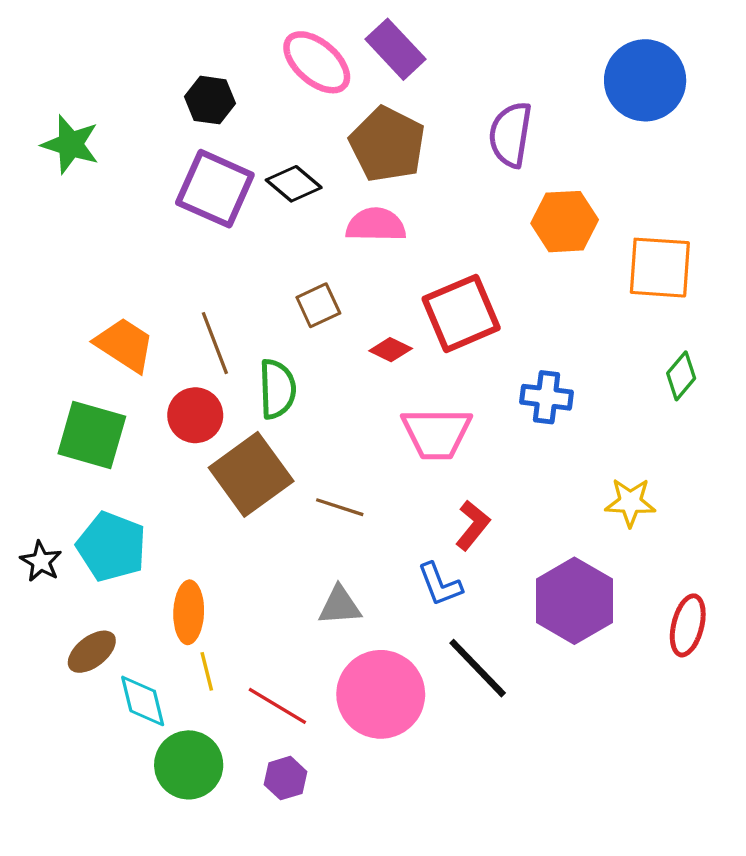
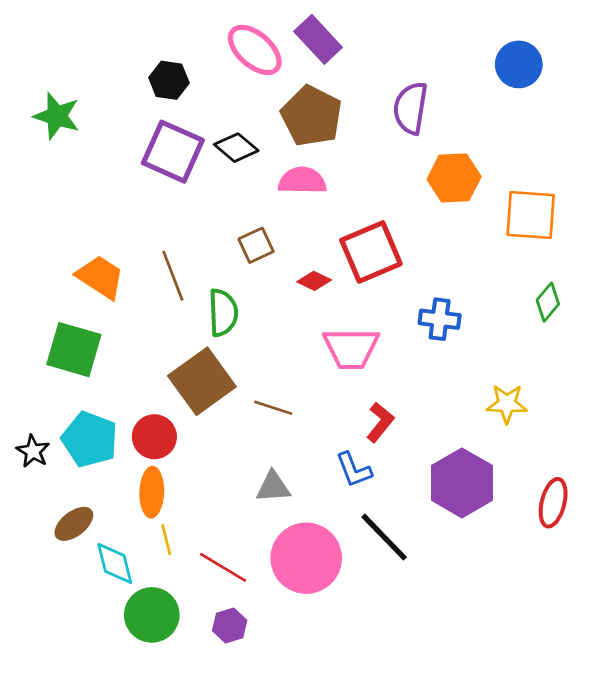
blue circle: (645, 80) -> (519, 64), size x0.7
red circle: (195, 415) -> (154, 437), moved

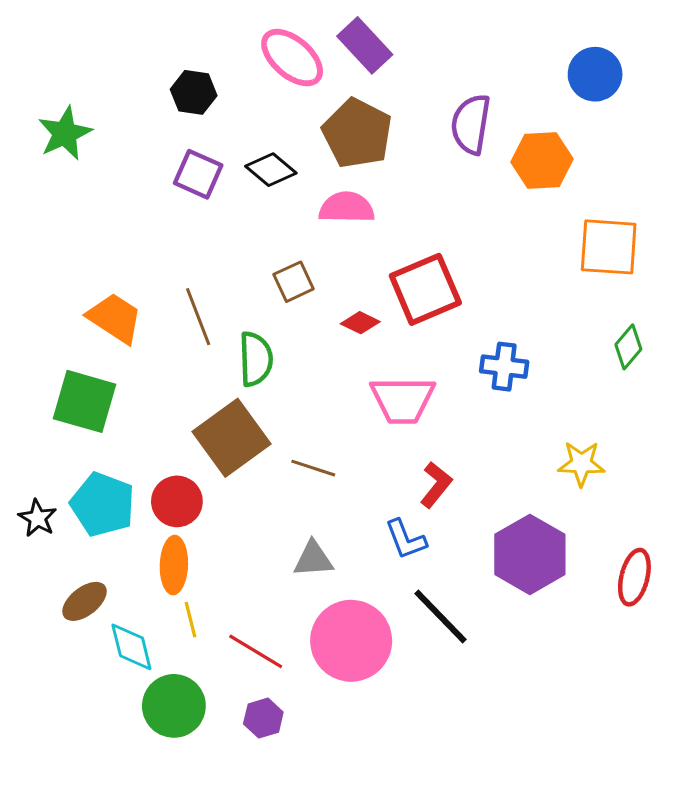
green star: (57, 116) -> (65, 133), turned 30
purple square: (173, 152) -> (198, 174), size x0.7
orange hexagon: (454, 178) -> (542, 161), moved

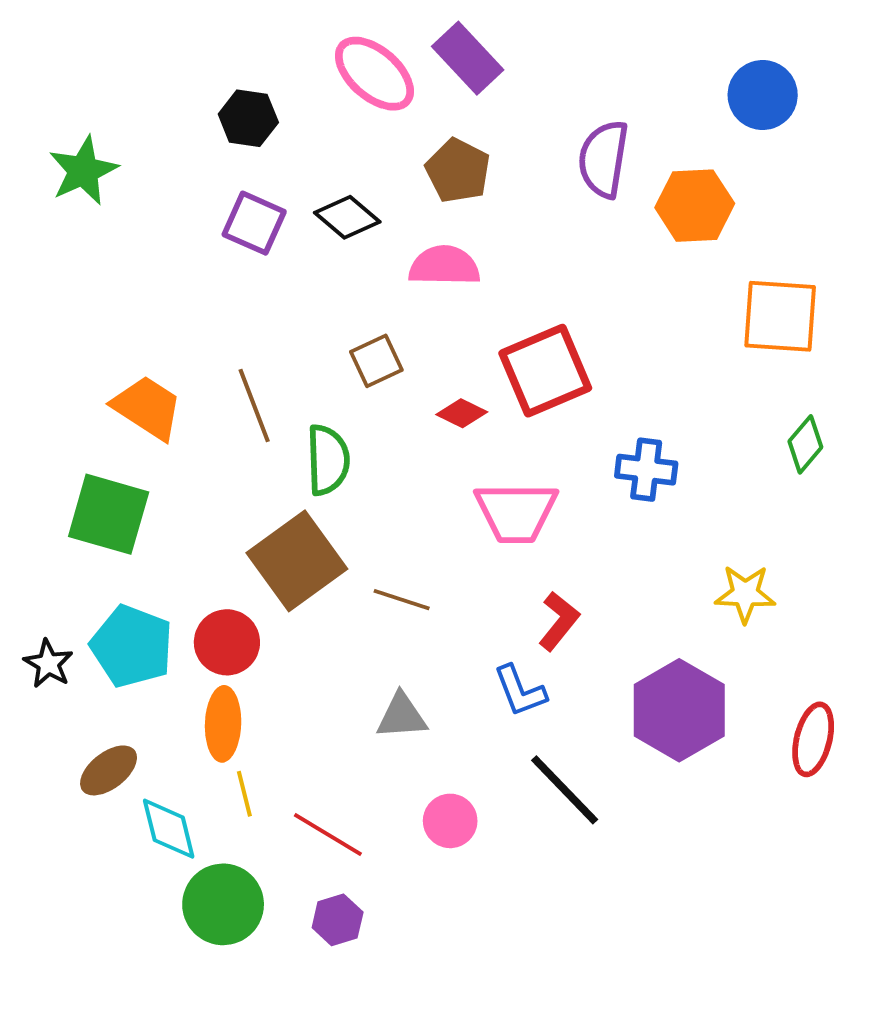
brown pentagon: (357, 133) -> (458, 171), size x0.7
pink circle: (351, 641) -> (450, 821), size x0.5

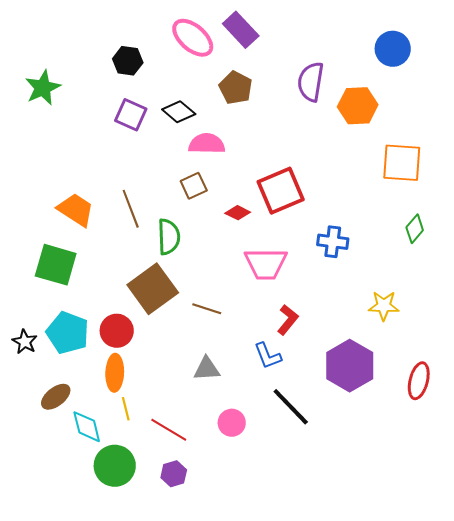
pink semicircle: (444, 266) -> (207, 144), moved

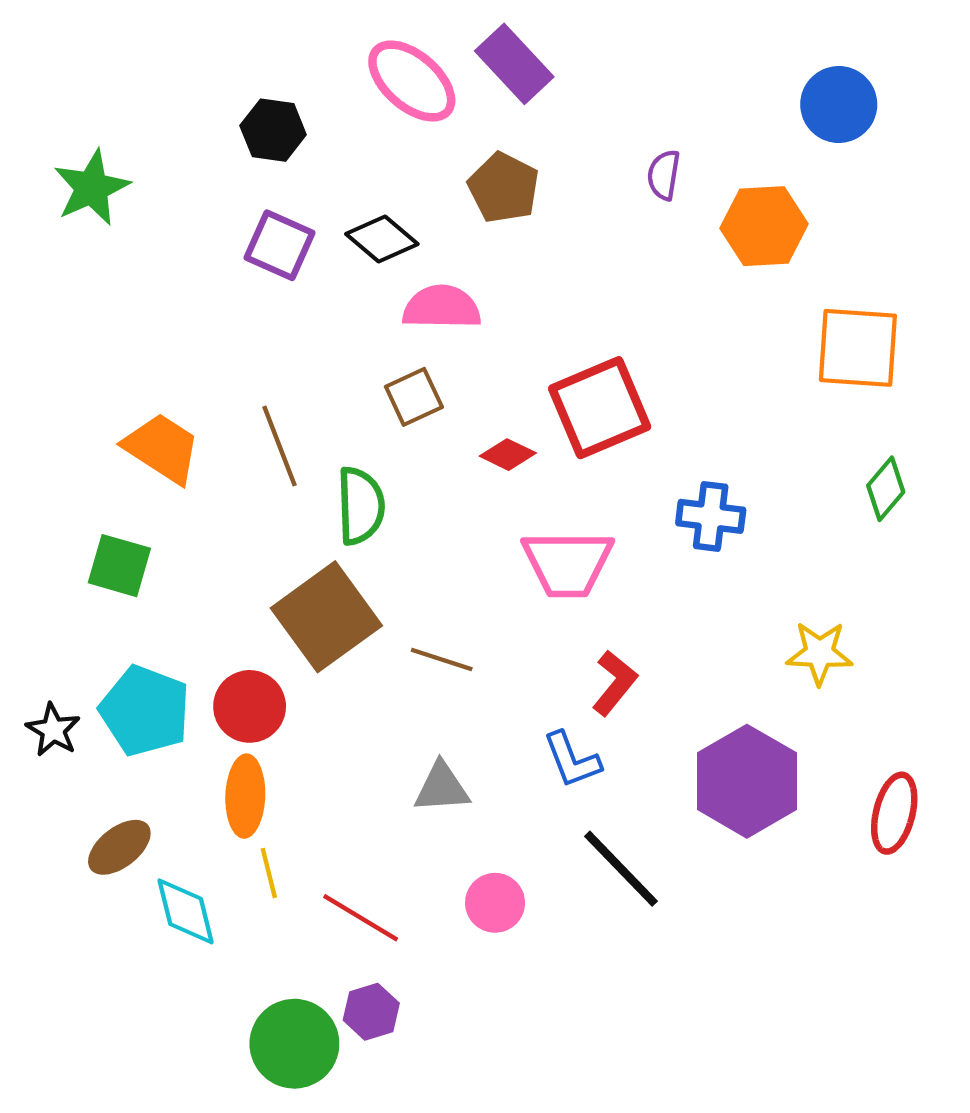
purple semicircle: (311, 82) -> (664, 175), size x0.6
green square: (56, 265) -> (119, 566), size x0.7
green circle: (115, 466) -> (294, 1044), moved

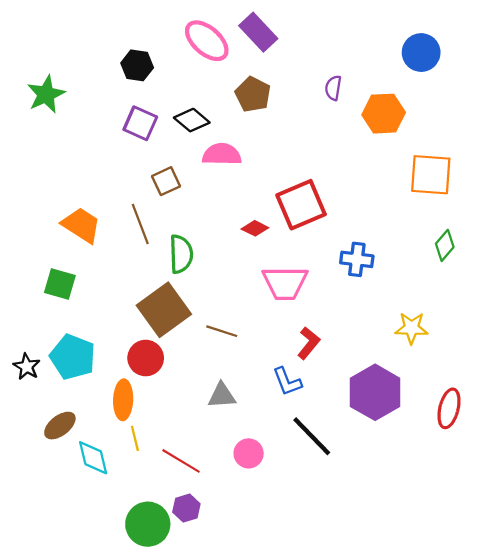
brown square: (414, 397) -> (166, 181), moved
red circle: (250, 706) -> (146, 358), moved

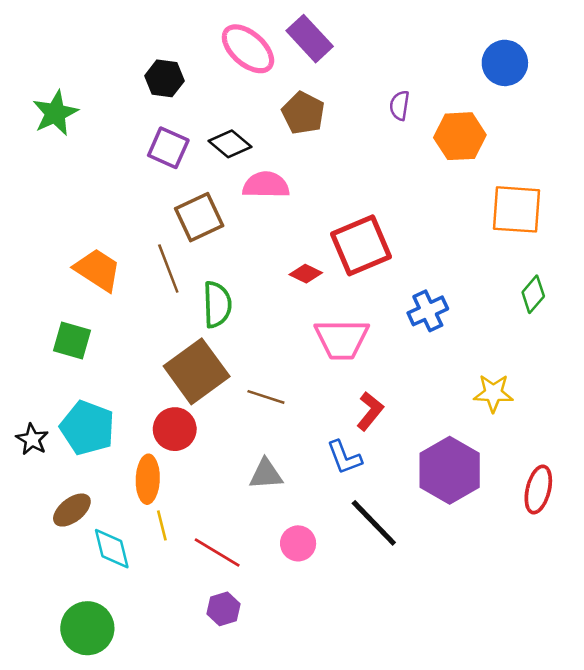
brown square: (166, 181) -> (199, 217), size x1.4
blue cross: (357, 259) -> (428, 311), turned -32
green circle: (148, 524) -> (87, 628), moved

